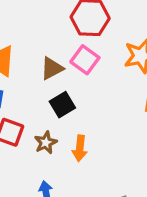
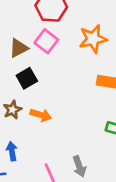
orange arrow: (80, 148) -> (41, 115), turned -80

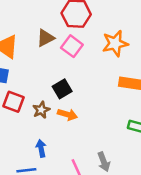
brown triangle: (19, 48) -> (45, 38), moved
black square: (27, 78) -> (62, 89), moved

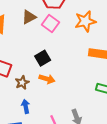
brown star: (41, 110) -> (22, 83), moved

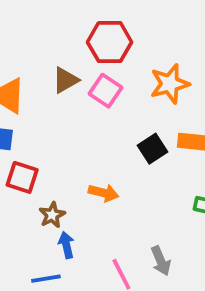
black square: (43, 58) -> (152, 149), moved
brown star: (22, 83) -> (52, 215), moved

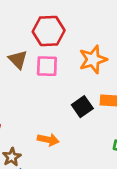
brown triangle: (65, 80) -> (18, 60), turned -42
pink square: (106, 91) -> (47, 66), turned -30

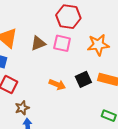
brown triangle: (18, 60) -> (38, 43), moved, turned 42
orange arrow: (48, 140) -> (57, 84), moved

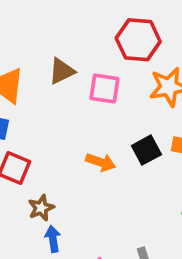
red hexagon: (68, 17) -> (138, 40), moved
brown triangle: (38, 43) -> (62, 71), moved

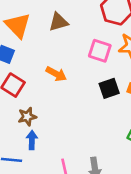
pink square: (104, 88) -> (100, 51), moved
orange arrow: (101, 162) -> (56, 74), moved

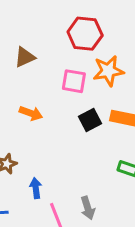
blue arrow: (32, 140) -> (36, 188), moved

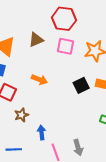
red hexagon: (85, 34) -> (64, 19), moved
pink square: (74, 81) -> (65, 46), moved

